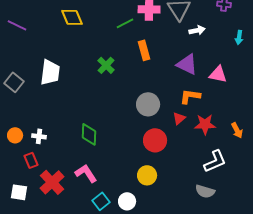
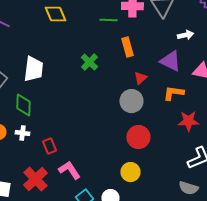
green line: (125, 23) -> (108, 20), turned 30
white arrow: (197, 30) -> (185, 35), moved
red triangle: (179, 118) -> (140, 78), moved
green diamond: (89, 134) -> (23, 105), moved
red rectangle: (31, 160) -> (49, 146), moved

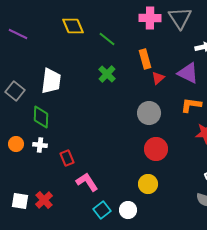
green line: (108, 20) -> (107, 39), moved, turned 36
red triangle: (140, 78) -> (158, 78), moved
red cross: (35, 179) -> (44, 200), moved, size x0.7

